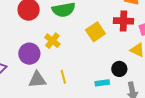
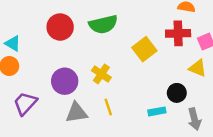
yellow cross: (52, 41) -> (101, 74), moved

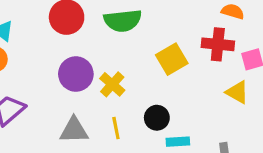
purple circle: (65, 81) -> (76, 74), moved
black circle: (177, 93) -> (157, 118), moved

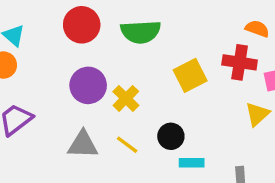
yellow triangle: (237, 92) -> (257, 114), turned 45
yellow line: (116, 128) -> (127, 145), turned -45

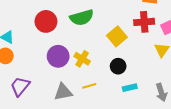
black circle: (171, 136) -> (118, 66), moved
yellow line: (127, 145) -> (89, 86), turned -40

